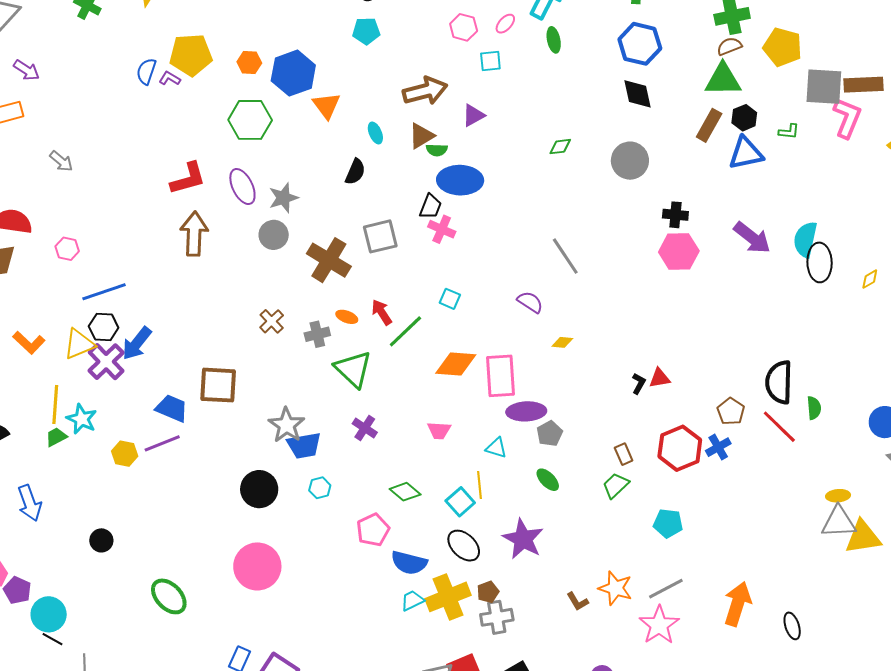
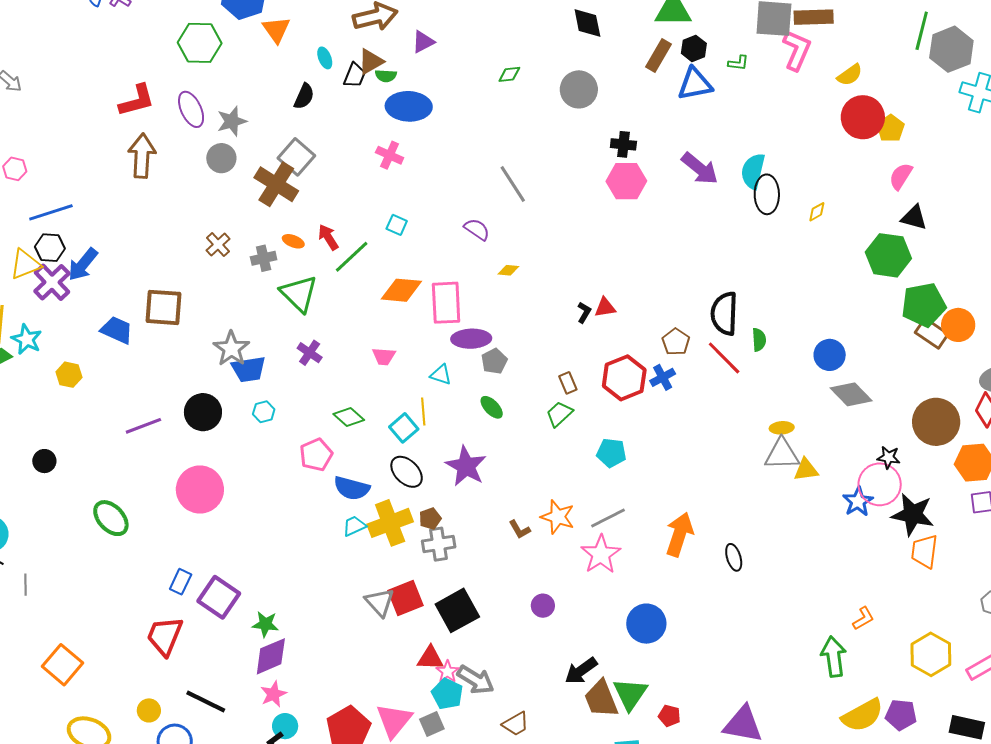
black trapezoid: (430, 207) -> (355, 75), moved
gray square: (380, 236) -> (296, 157), moved, turned -36
purple line: (162, 443) -> (143, 426), moved
yellow triangle: (863, 537) -> (806, 470), size x0.7

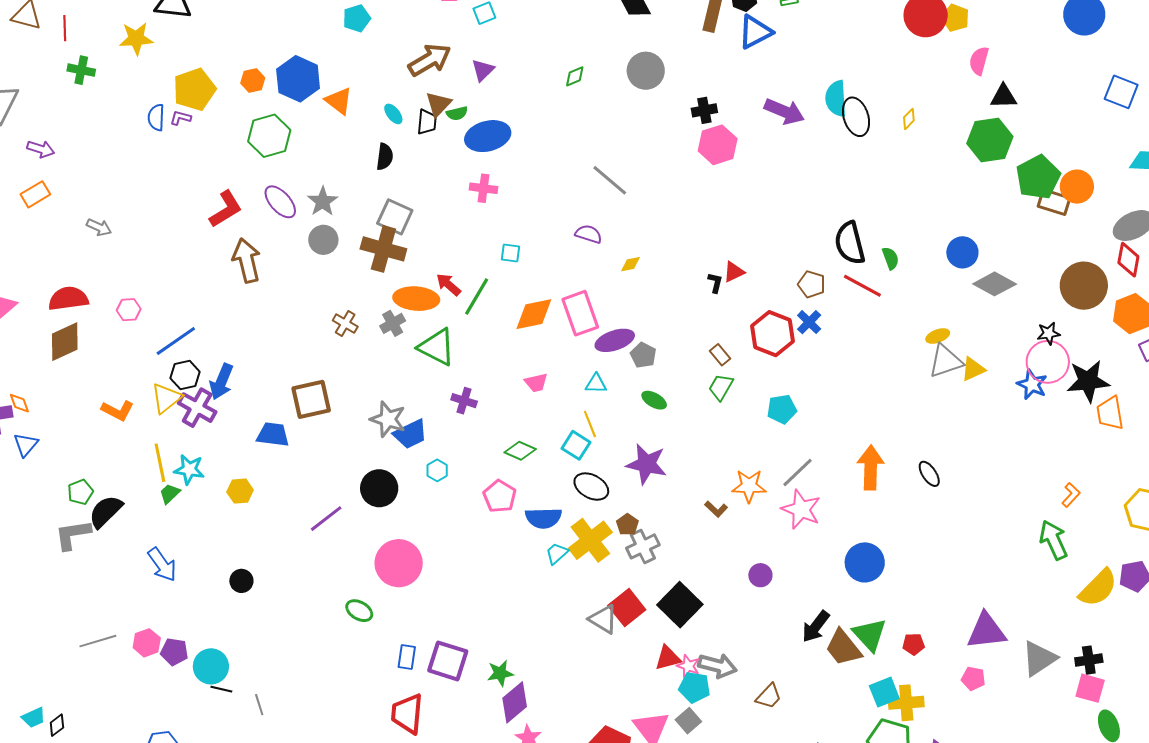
orange ellipse: (293, 241) -> (416, 299), size x2.0
green ellipse: (111, 518) -> (359, 611), moved, size x0.7

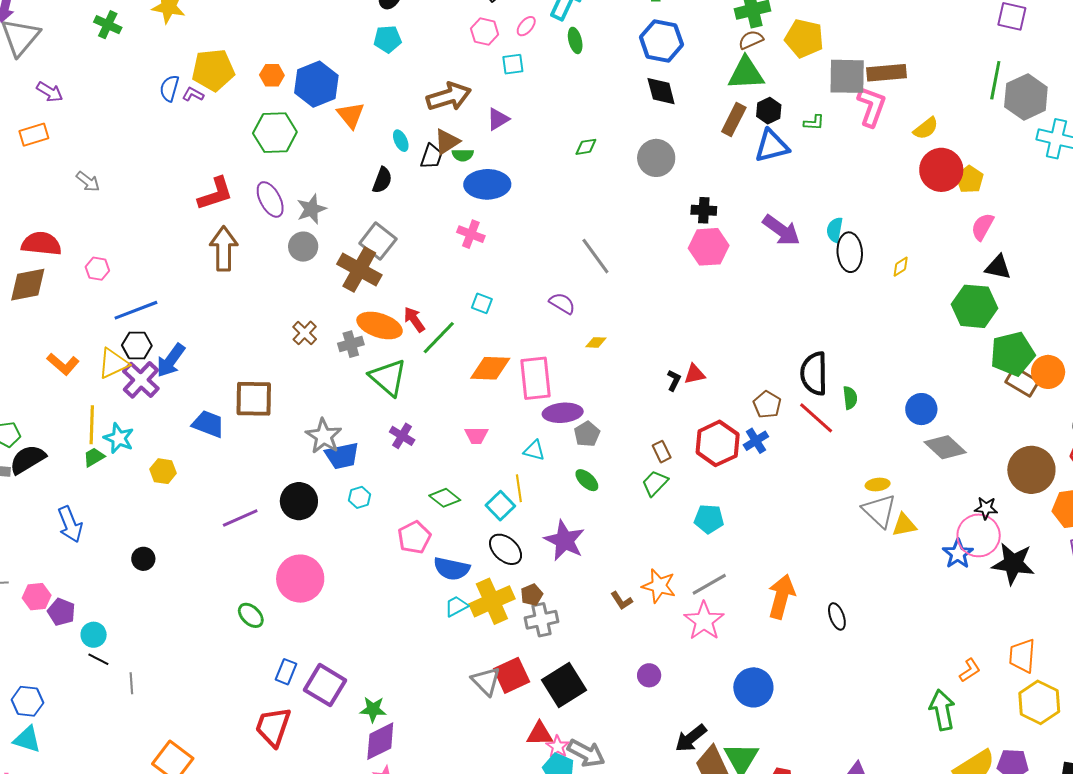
cyan semicircle: (836, 99) -> (835, 230), size x0.7
gray triangle: (946, 361) -> (879, 511), turned 48
orange trapezoid: (1110, 413) -> (1022, 656), moved
cyan circle: (211, 666) -> (94, 635), size x0.7

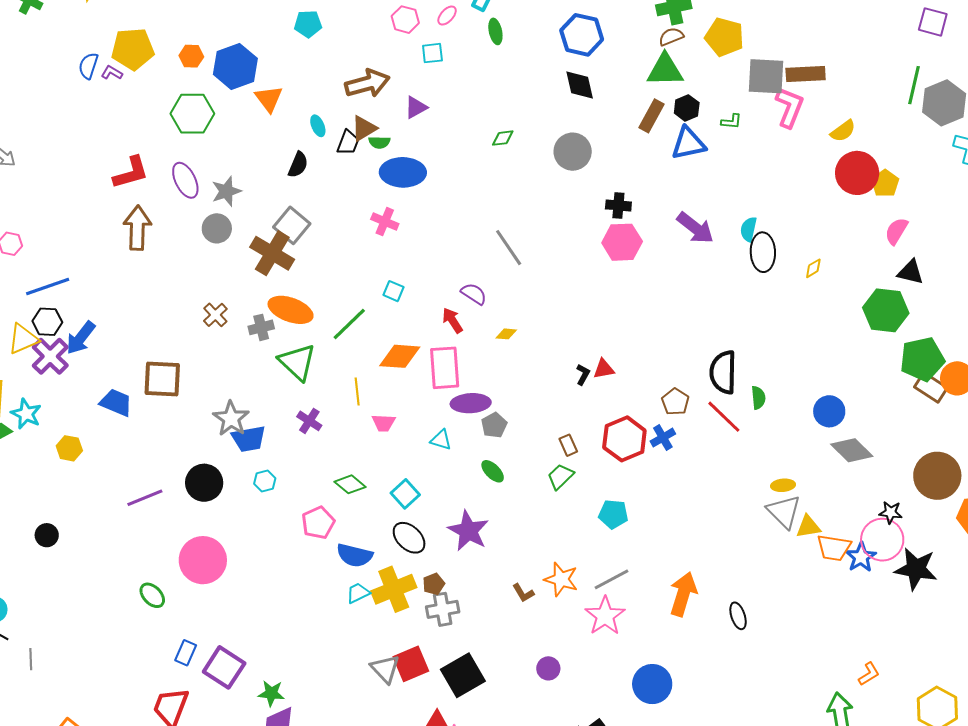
red arrow: (414, 319) -> (452, 320), moved
yellow line: (519, 488) -> (357, 391), moved
orange trapezoid: (1022, 656) -> (834, 548), moved, turned -87

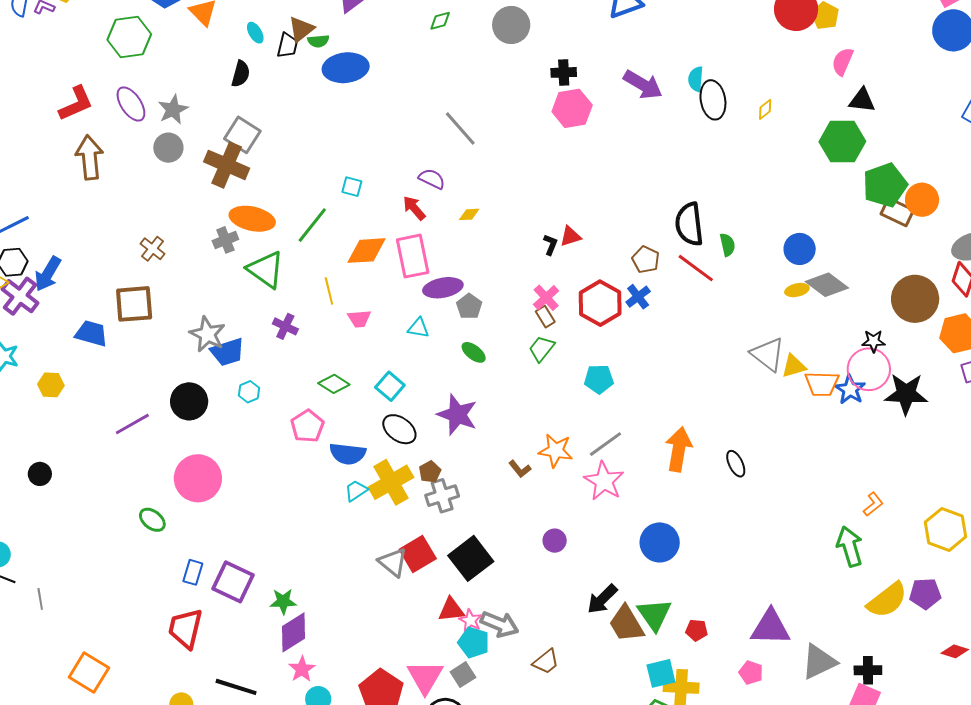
pink cross: (385, 222) -> (546, 298), moved, turned 32
brown cross: (215, 315) -> (152, 249), moved
yellow ellipse: (783, 485) -> (797, 290), moved

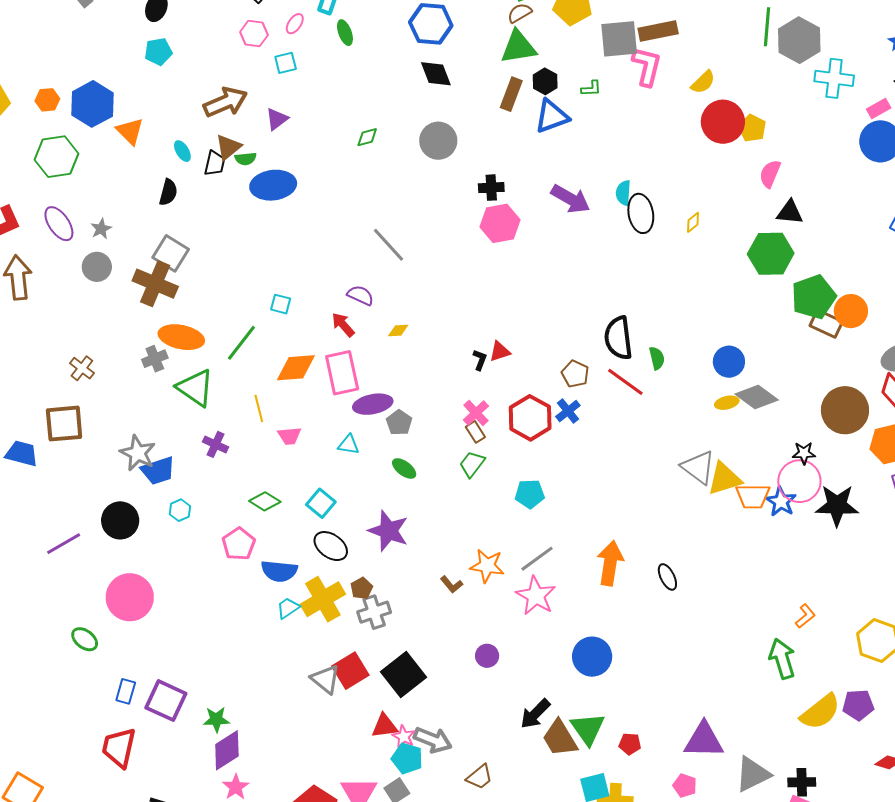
gray star: (173, 110) -> (101, 229), size x0.7
yellow triangle: (794, 366) -> (724, 479), size x1.4

